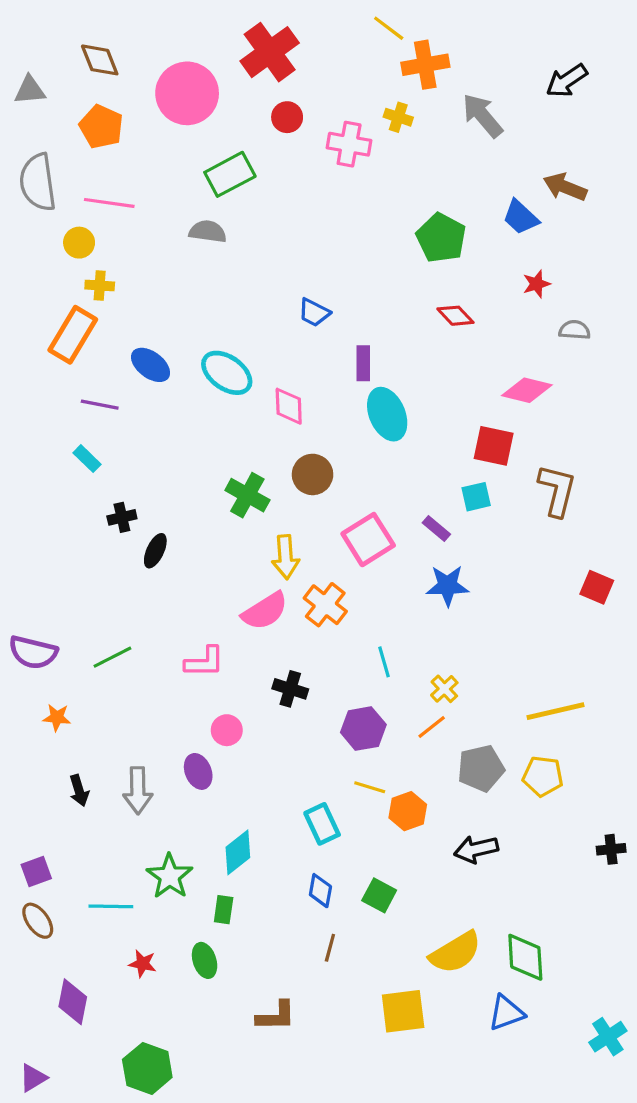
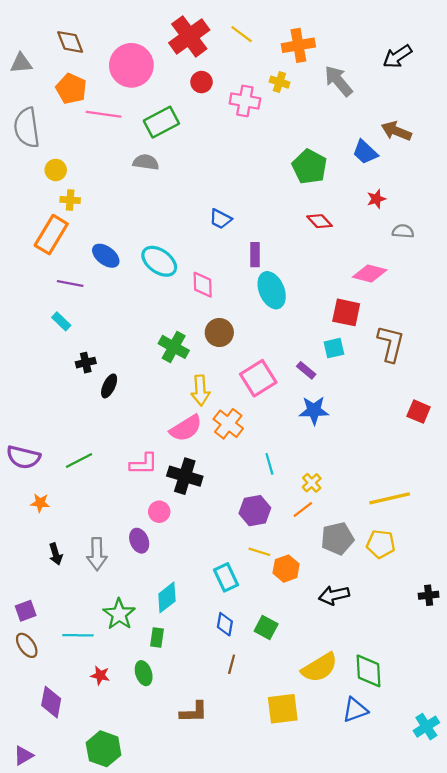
yellow line: (389, 28) -> (242, 34), moved
pink line: (109, 203) -> (104, 114), moved
black cross: (290, 689) -> (185, 476), moved, size x1.4

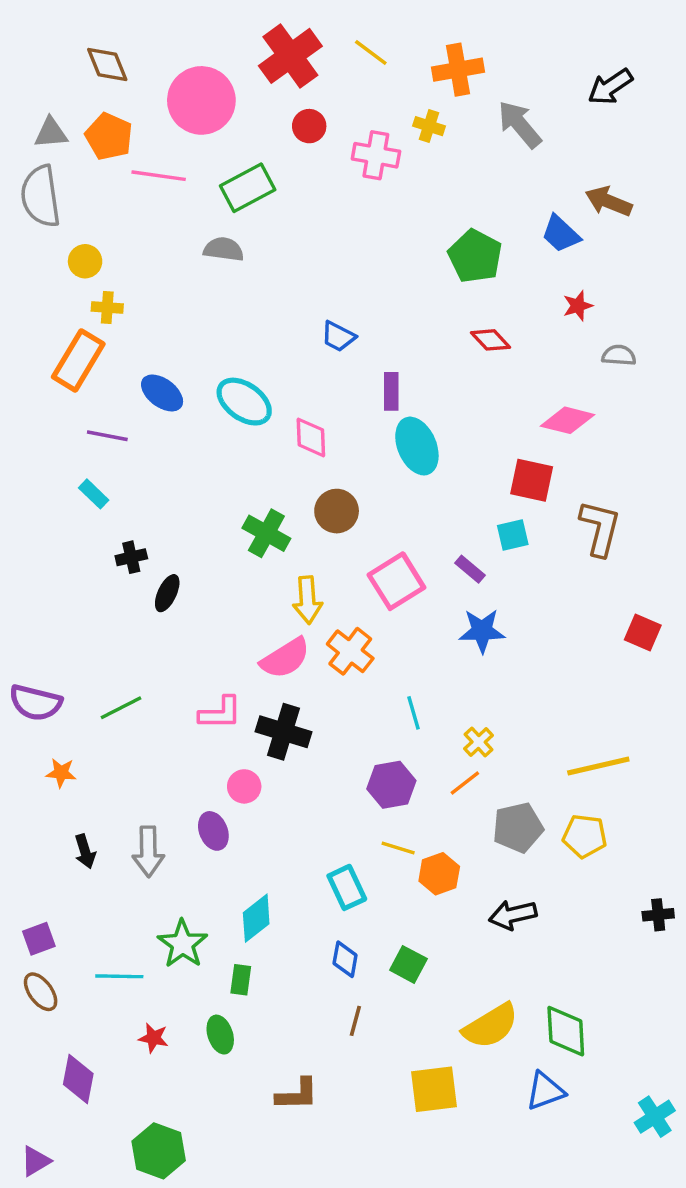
gray triangle: (21, 63) -> (51, 133), moved

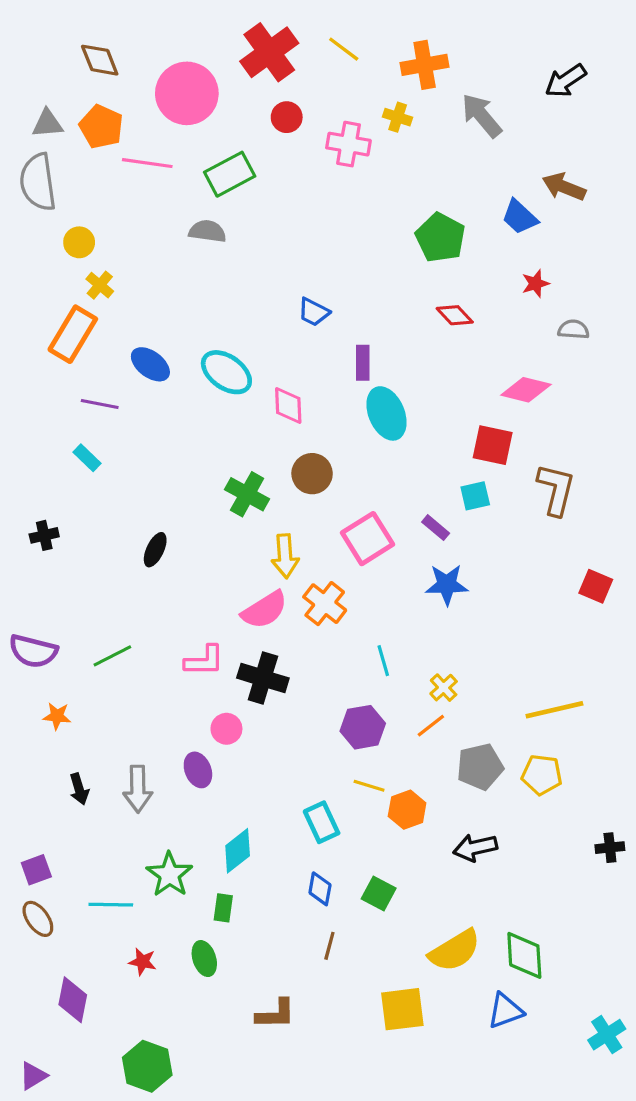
yellow cross: (107, 307) -> (100, 285), turned 36
black cross: (131, 557) -> (44, 535), moved

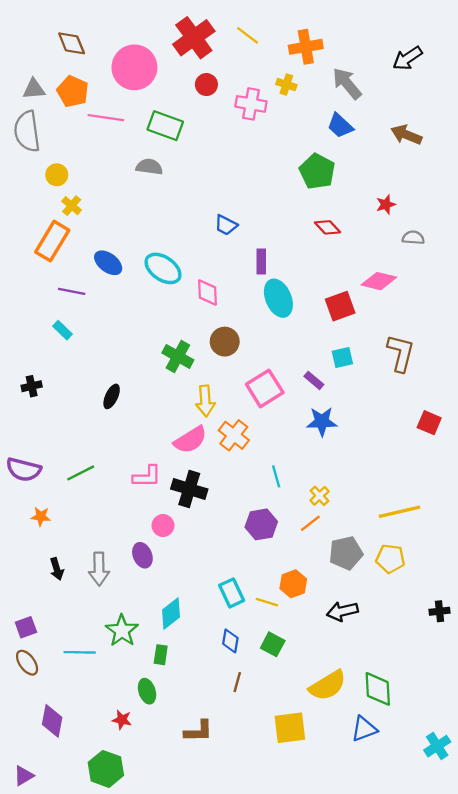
green rectangle: (230, 174) -> (165, 126), turned 48
blue trapezoid: (520, 217) -> (340, 126), moved
red square: (493, 445) -> (340, 306), moved, turned -32
yellow line: (369, 786) -> (267, 602), moved
red star: (142, 962) -> (122, 720), moved

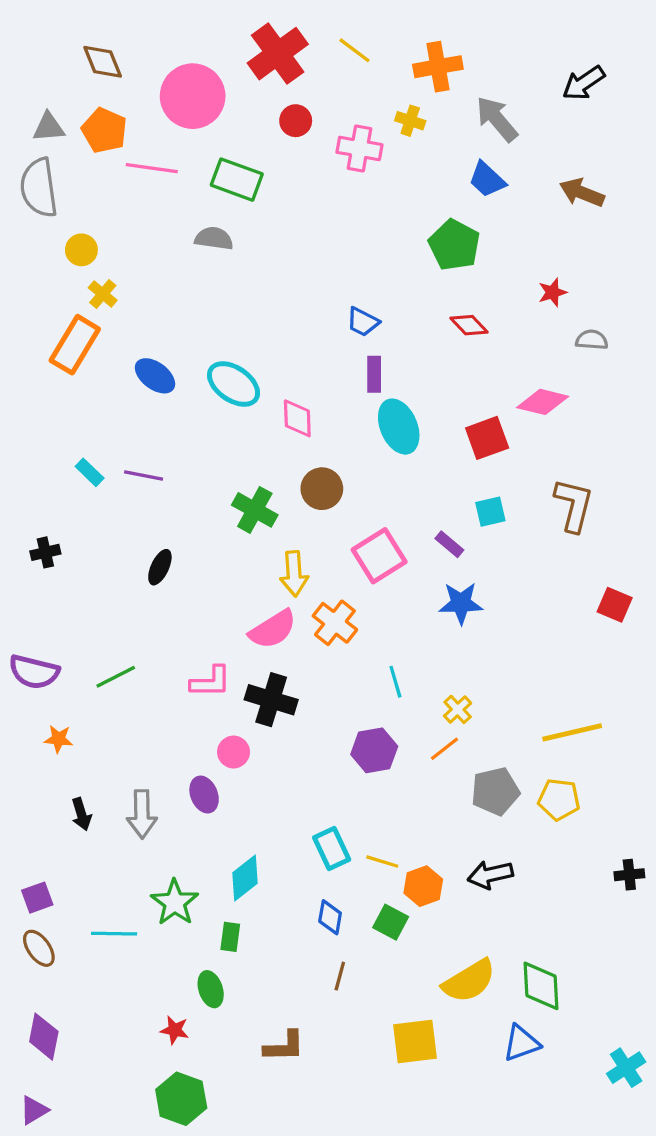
blue trapezoid: (226, 225) -> (363, 322), moved
purple line: (72, 291) -> (144, 476), moved
orange hexagon: (293, 584) -> (423, 886), moved
purple diamond: (52, 721) -> (44, 1037), moved
green hexagon: (106, 769) -> (181, 1099), moved

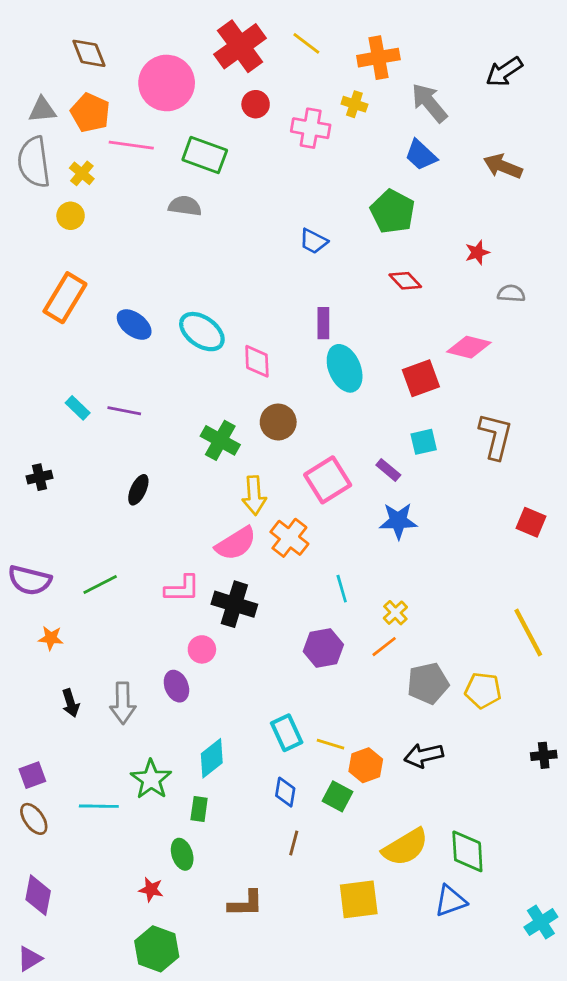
yellow cross: (103, 294) -> (82, 173), moved
blue trapezoid: (363, 322) -> (313, 241), moved
yellow line: (572, 732) -> (528, 632), moved, turned 75

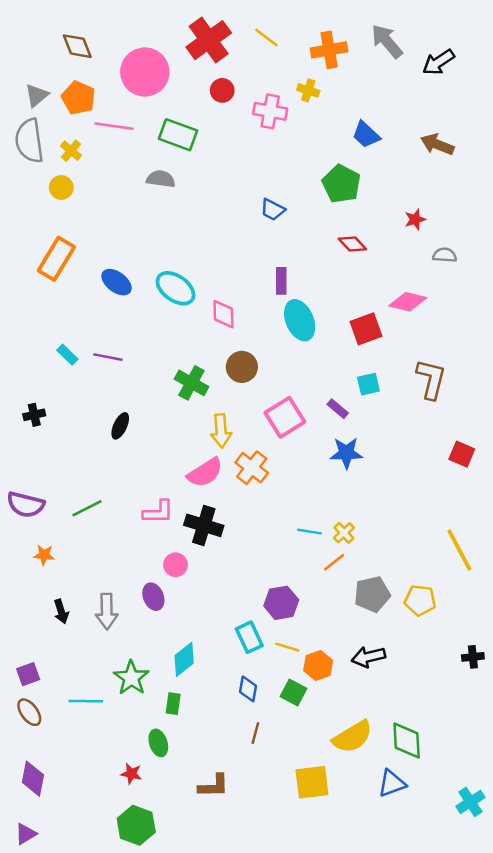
gray arrow: (429, 103) -> (387, 41), moved
gray triangle: (42, 110) -> (37, 95), turned -35
cyan line: (342, 589) -> (309, 532), moved, turned -65
purple hexagon: (323, 648) -> (281, 603), moved

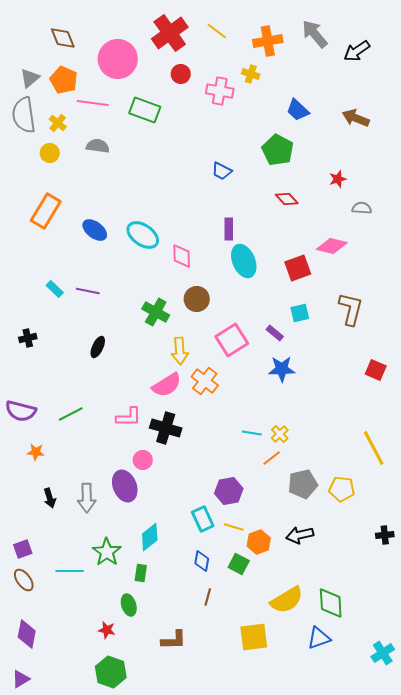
gray semicircle: (161, 179) -> (98, 146), moved
purple ellipse: (153, 597) -> (125, 486), size x1.4

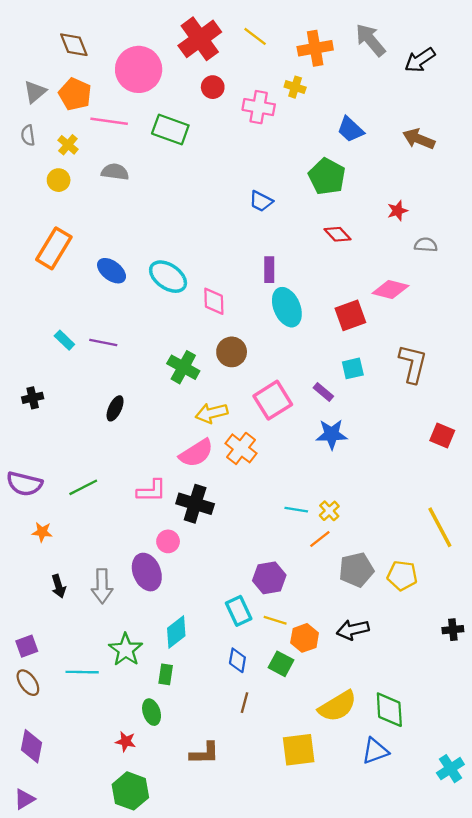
gray semicircle: (24, 115) -> (28, 135), size x0.5
yellow arrow: (180, 351) -> (212, 413), turned 80

